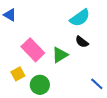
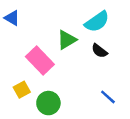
green triangle: (60, 55) -> (67, 40), moved
blue line: (97, 84) -> (108, 97), moved

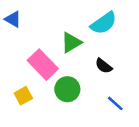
black semicircle: (99, 51) -> (104, 66), moved
green circle: (48, 103) -> (67, 89), moved

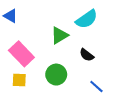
pink rectangle: (43, 65) -> (21, 54), moved
yellow square: (23, 96) -> (19, 80), turned 32

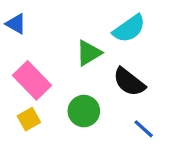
black semicircle: (87, 55) -> (129, 82), size x1.5
yellow square: (19, 80) -> (29, 119), turned -32

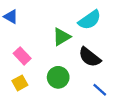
pink rectangle: (32, 80) -> (22, 56), size x0.7

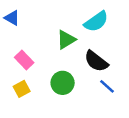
blue line: (100, 90) -> (107, 86), moved

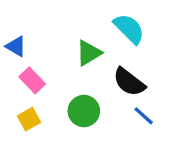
blue triangle: (12, 18) -> (16, 46), moved
cyan semicircle: (96, 22) -> (129, 29), turned -100

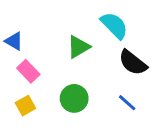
black semicircle: (129, 82) -> (133, 63), moved

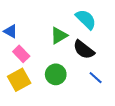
black semicircle: (133, 63) -> (84, 50), moved
yellow square: (25, 106) -> (19, 80), size x1.5

